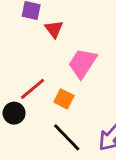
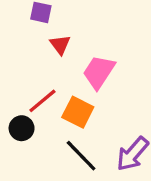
red triangle: (54, 29) -> (60, 45), moved
orange square: (64, 99) -> (78, 112), size x1.4

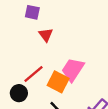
pink trapezoid: (99, 72) -> (73, 70), moved

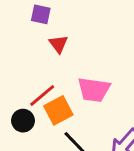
pink trapezoid: (73, 70) -> (94, 90), turned -115
orange square: (58, 82) -> (58, 110), moved, turned 35

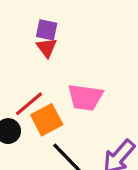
purple square: (41, 14) -> (47, 30), moved

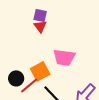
red line: (29, 104) -> (29, 85), moved

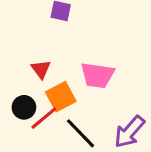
red triangle: (40, 26) -> (41, 69), moved

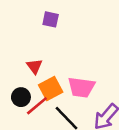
pink trapezoid: (97, 75) -> (81, 87), moved

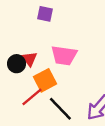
pink trapezoid: (81, 87) -> (64, 55), moved
black circle: (21, 97) -> (17, 64), moved

